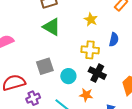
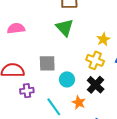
yellow star: (91, 19) -> (103, 39), moved

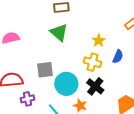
cyan circle: (67, 79) -> (66, 84), size x1.5

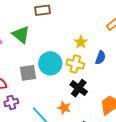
green triangle: (59, 32) -> (21, 35), moved
cyan circle: (66, 84) -> (50, 63), moved

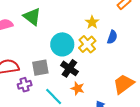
yellow cross: (75, 64) -> (87, 44), turned 36
gray square: (28, 73) -> (40, 68), moved
black cross: (79, 88) -> (69, 68), moved

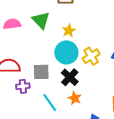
yellow star: (92, 22) -> (69, 31), moved

